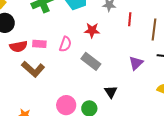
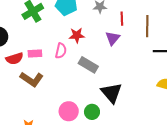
red star: (92, 30) -> (77, 35), moved
purple triangle: (136, 63) -> (113, 38), moved
black triangle: (111, 92) -> (111, 93), size x1.6

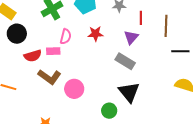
pink semicircle: (61, 51) -> (66, 36), moved
gray rectangle: (88, 65) -> (125, 61), moved
pink circle: (69, 111) -> (74, 89), moved

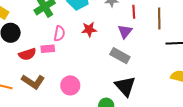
brown L-shape: (49, 77) -> (33, 82), moved

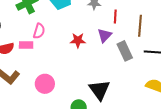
red star: (89, 29) -> (78, 40), moved
gray rectangle: (120, 56) -> (125, 51), moved, turned 30

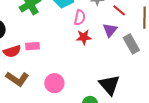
red line: (115, 17) -> (119, 10), turned -48
pink semicircle: (39, 31) -> (80, 18), moved

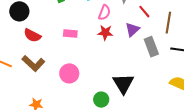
pink rectangle: (33, 46) -> (70, 33), moved
red semicircle: (12, 51) -> (32, 35), turned 36

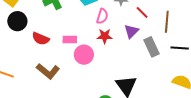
red semicircle: (32, 35) -> (41, 39), moved
brown L-shape: (33, 63) -> (48, 71), moved
pink circle: (69, 73) -> (84, 55), moved

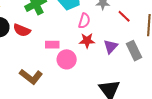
purple triangle: (131, 31) -> (111, 47), moved
red semicircle: (41, 39) -> (22, 30), moved

